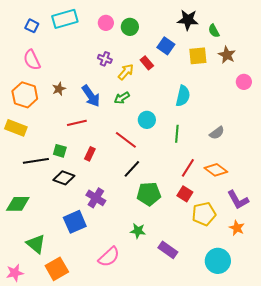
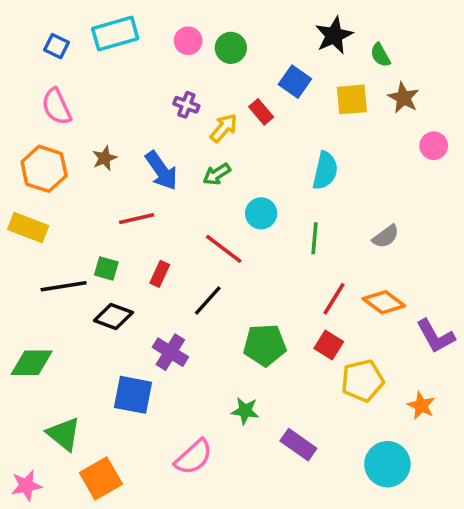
black star: (188, 20) -> (334, 35), turned -30
black line: (132, 169) -> (208, 301), moved
purple L-shape: (238, 200) -> (435, 336), moved
blue square: (75, 222) -> (133, 395), turned 35

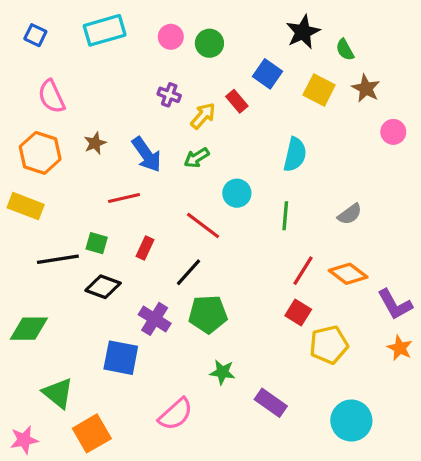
blue square: (56, 46) -> (35, 35), moved
yellow square: (352, 99) -> (319, 90), turned 32
green pentagon: (265, 345) -> (208, 314), moved
orange star: (421, 405) -> (400, 348), moved

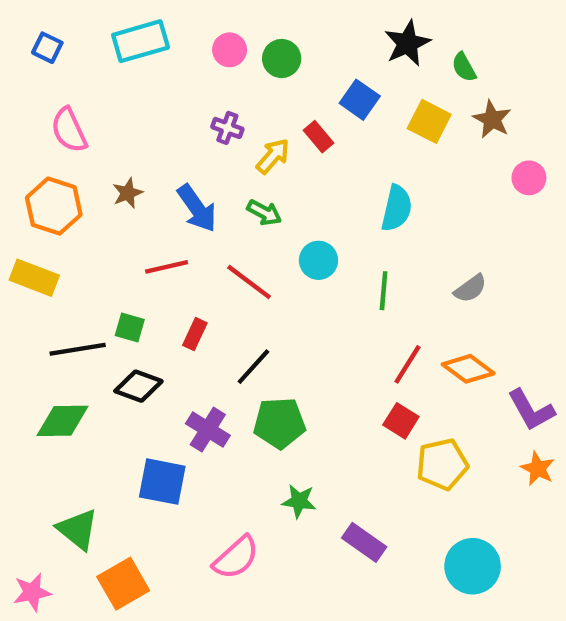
green arrow: (197, 158) -> (264, 213), turned -120
red line: (203, 225) -> (249, 282), moved
green diamond: (29, 329) -> (62, 421), moved

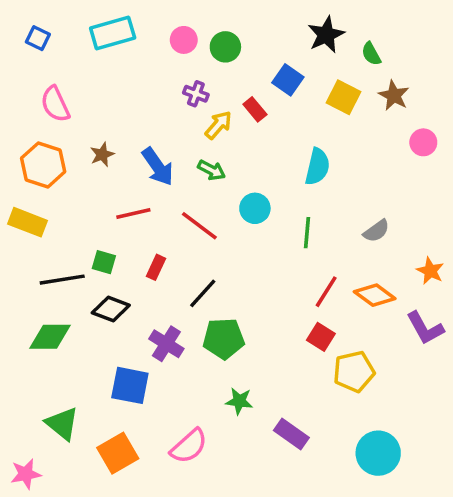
purple cross: (227, 128) -> (196, 94), moved
orange star: (538, 469) -> (430, 271), moved
orange square: (123, 584) -> (118, 453), moved

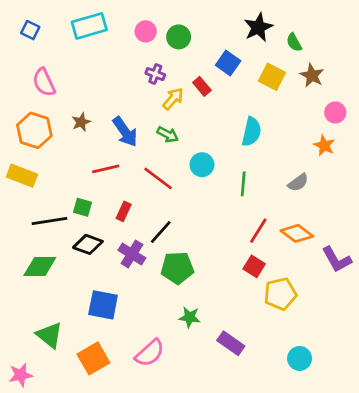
orange star: (430, 271) -> (324, 145), moved
purple cross: (166, 344) -> (132, 254), moved
cyan circle: (378, 453) -> (300, 358), size x0.7

